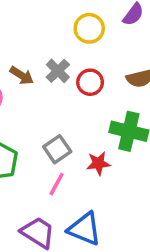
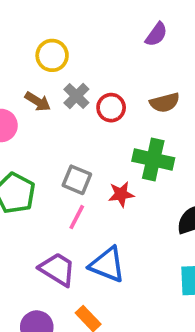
yellow circle: (89, 28) -> (52, 55), moved
gray square: (57, 149) -> (77, 180), turned -32

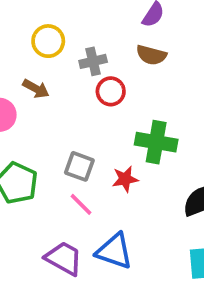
gray cross: (76, 96) -> (93, 61), moved, turned 35
brown semicircle: (165, 103) -> (151, 55), moved, turned 32
pink line: (77, 217) -> (81, 204), turned -70

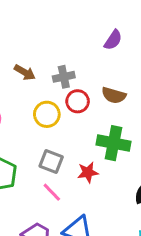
yellow circle: (48, 41) -> (47, 114), moved
brown semicircle: (151, 55) -> (114, 95), moved
brown arrow: (36, 89) -> (25, 72), moved

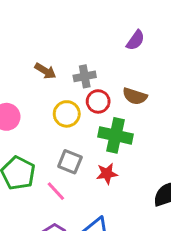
green cross: (113, 143) -> (115, 135), moved
pink line: (52, 192) -> (56, 191), moved

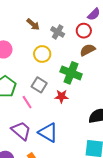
gray cross: (85, 76) -> (58, 32), turned 32
brown semicircle: (135, 96) -> (88, 50), turned 126
red circle: (98, 101) -> (84, 31), moved

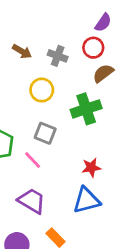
green cross: (71, 73) -> (86, 109), turned -30
red star: (61, 96) -> (91, 167), moved
blue triangle: (48, 133) -> (86, 200), moved, turned -35

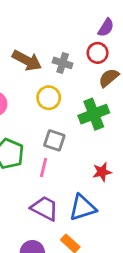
brown arrow: (22, 51) -> (27, 60), size x1.5
pink line: (33, 160) -> (43, 168), turned 60
blue triangle: (86, 200) -> (83, 208), moved

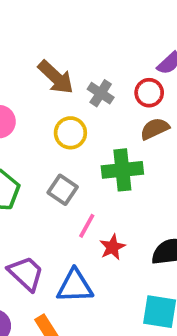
pink line: (43, 168) -> (87, 226), moved
red star: (102, 172) -> (112, 247), turned -30

